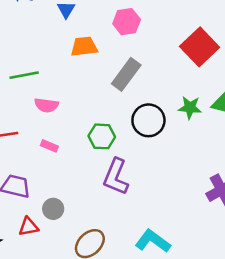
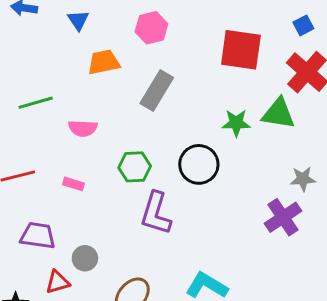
red square: (200, 47) -> (241, 50), turned -33
pink semicircle: (46, 105) -> (83, 128), moved
black circle: (148, 120) -> (199, 164), moved

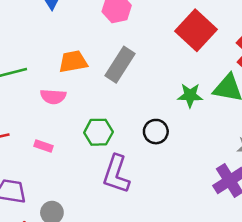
red square: (241, 50) -> (196, 30), turned 33
orange trapezoid: (104, 62) -> (73, 62), moved
black circle: (199, 164) -> (156, 132), size x0.7

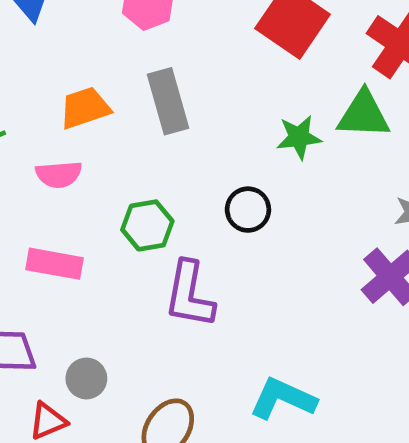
gray rectangle: (120, 65) -> (168, 101), turned -40
pink rectangle: (44, 146) -> (55, 264), size x1.6

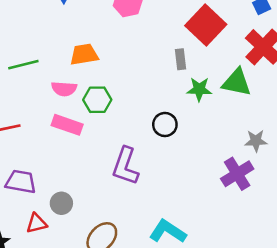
gray rectangle: (168, 101) -> (181, 59), moved, size x0.6
green hexagon: (147, 225) -> (97, 100), moved
pink rectangle: (55, 264) -> (67, 125), moved

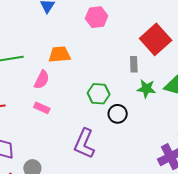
pink semicircle: (64, 89) -> (42, 80), turned -72
green hexagon: (97, 100) -> (99, 94), moved
pink rectangle: (67, 125) -> (42, 108), size x0.7

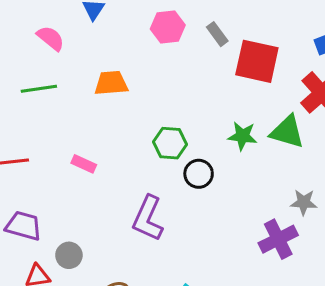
red square: (156, 39) -> (257, 61), turned -36
gray rectangle: (134, 64) -> (217, 34), moved, turned -35
pink semicircle: (42, 80) -> (51, 38), moved, turned -78

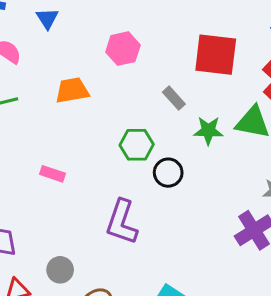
pink hexagon: (168, 27) -> (123, 49), moved
gray rectangle: (217, 34) -> (174, 98), moved
gray circle: (69, 255) -> (60, 270), moved

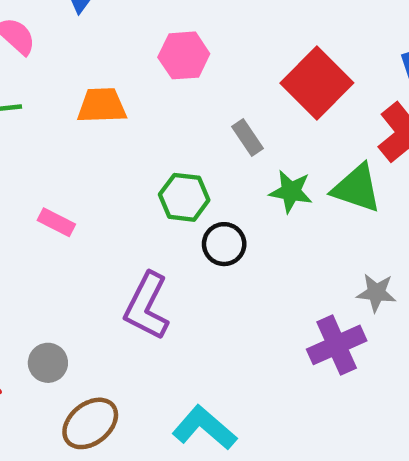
red square: (216, 55) -> (317, 83), turned 30

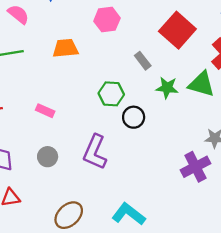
gray circle: (48, 363) -> (48, 157), moved

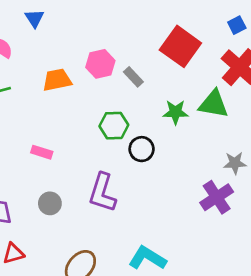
pink hexagon: (107, 20) -> (100, 64), moved
gray rectangle: (143, 61) -> (133, 77), moved

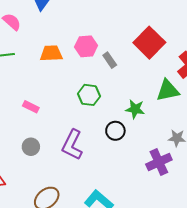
green triangle: (214, 104) -> (168, 90), turned -30
green star: (175, 112) -> (135, 109), moved
black circle: (142, 149) -> (115, 131), moved

